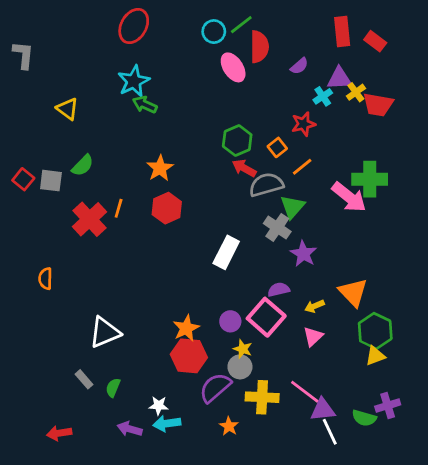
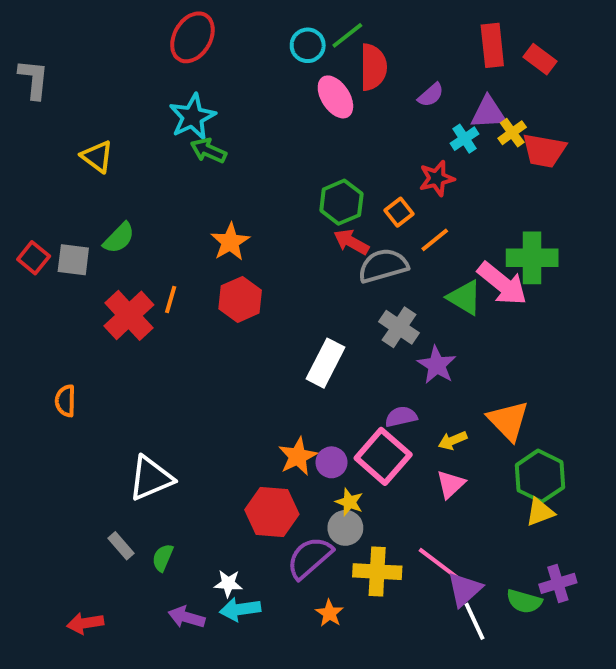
green triangle: (292, 207) -> (465, 298), moved, turned -40
orange star: (186, 328) -> (298, 456), moved
purple triangle: (323, 410) -> (465, 589), turned -36

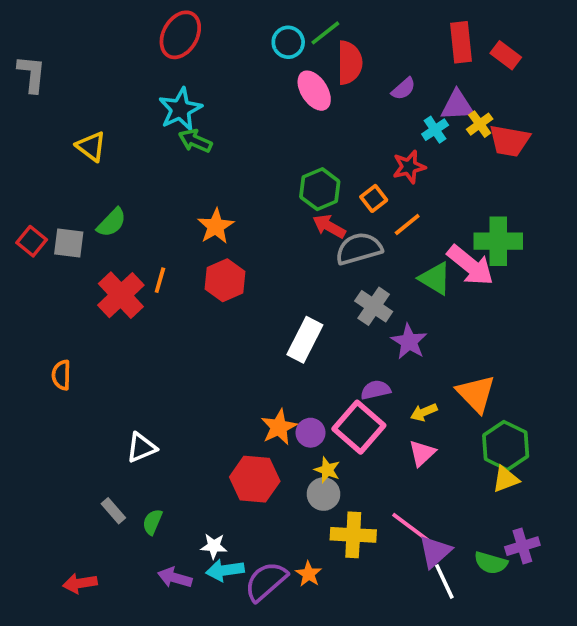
white triangle: (151, 478) -> (141, 448), size x0.7
purple semicircle: (310, 558) -> (266, 581), moved

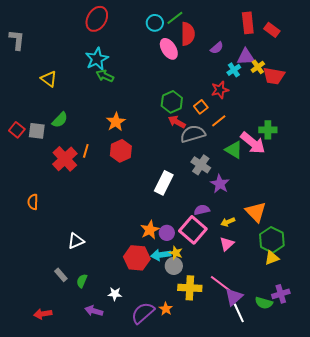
green cross: (498, 241) -> (268, 130), size x0.7
cyan arrow: (225, 570) -> (161, 255), moved

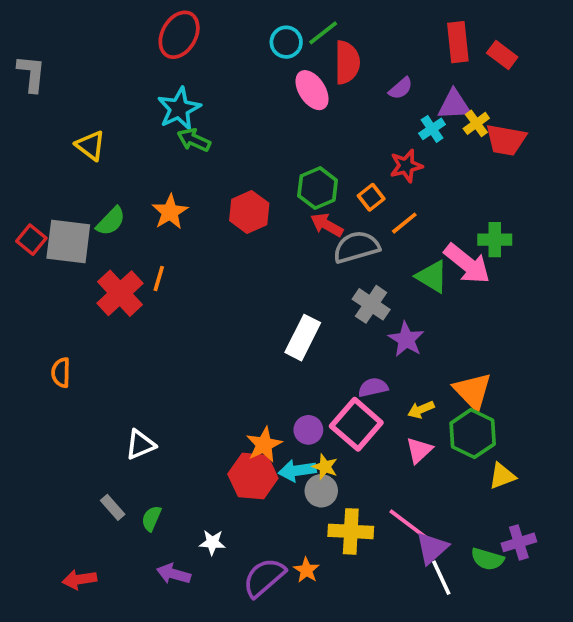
orange star: (116, 122) -> (170, 212), moved
gray square: (37, 131) -> (68, 242), size x1.5
red hexagon: (121, 151) -> (249, 212), moved
orange star: (150, 230) -> (264, 445), moved
green hexagon: (272, 240) -> (473, 434), moved

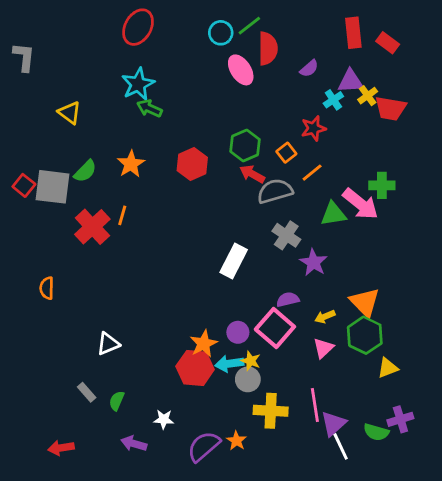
green triangle: (432, 277) -> (333, 214), turned -40
pink line: (408, 524) -> (315, 405), turned 44

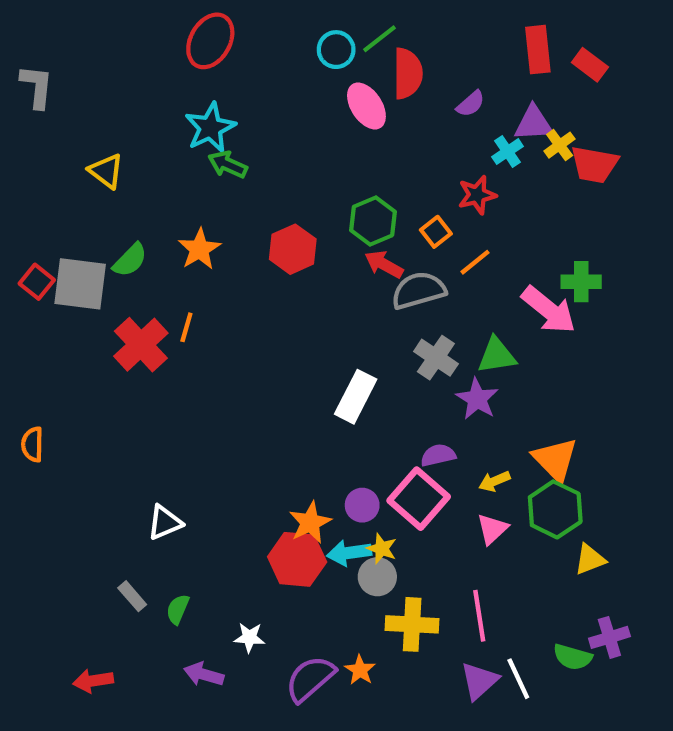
green triangle: (333, 214) -> (497, 355), moved
orange semicircle: (47, 288) -> (32, 444), moved
purple triangle: (333, 424) -> (479, 681), moved

